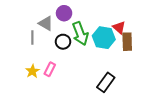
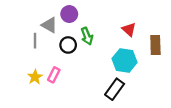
green arrow: (80, 34) -> (87, 36), size x0.7
cyan hexagon: (104, 38) -> (125, 60), moved
brown rectangle: (127, 42) -> (155, 45), moved

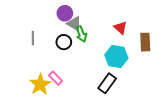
gray triangle: (49, 25) -> (74, 24), moved
pink rectangle: (54, 75) -> (56, 78), moved, turned -72
yellow star: (35, 77) -> (40, 84), moved, size x1.5

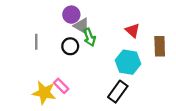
yellow star: (40, 84) -> (44, 93), turned -30

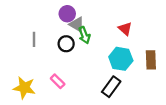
brown rectangle: (160, 46) -> (151, 60), moved
yellow star: (44, 93) -> (24, 88), moved

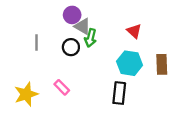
green arrow: (84, 35) -> (90, 38), turned 35
black rectangle: (111, 87) -> (119, 93), turned -30
yellow star: (24, 88) -> (26, 94), turned -30

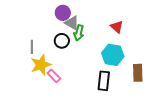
gray line: (36, 43) -> (32, 47), moved
brown rectangle: (162, 64) -> (138, 73), moved
yellow star: (26, 94) -> (41, 65), moved

